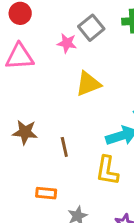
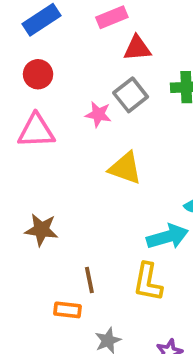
yellow triangle: (88, 84) -> (125, 168), turned 40
brown line: (64, 147) -> (89, 280), moved

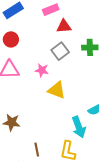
pink star: (98, 114) -> (42, 70), moved
cyan arrow: (168, 237) -> (79, 127), turned 85

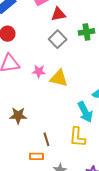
pink star: (42, 70) -> (39, 71), moved

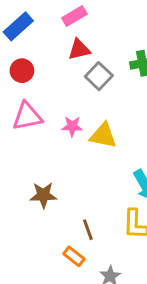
red triangle: (58, 14) -> (79, 49), moved
orange rectangle: (37, 156) -> (74, 256), turned 40

